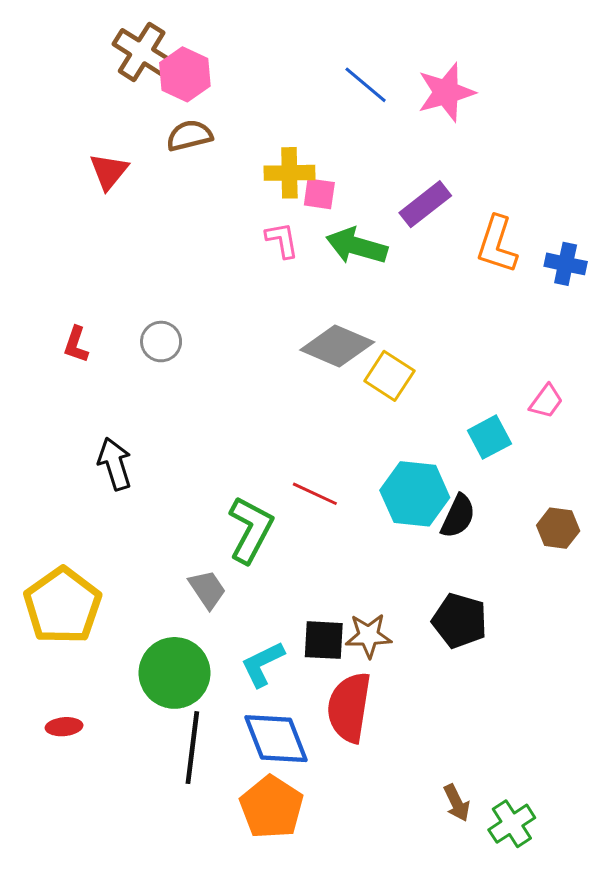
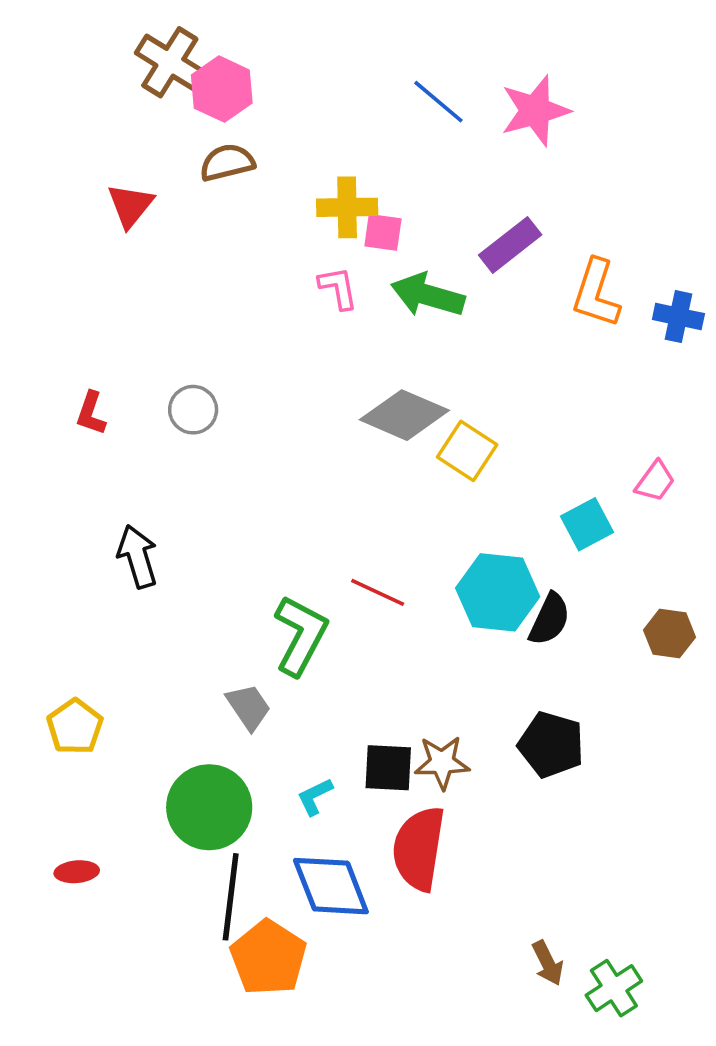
yellow pentagon: (63, 606) -> (75, 727), size x0.6
cyan L-shape: (263, 664) -> (315, 797), size x0.7
orange pentagon: (272, 807) -> (268, 958), moved

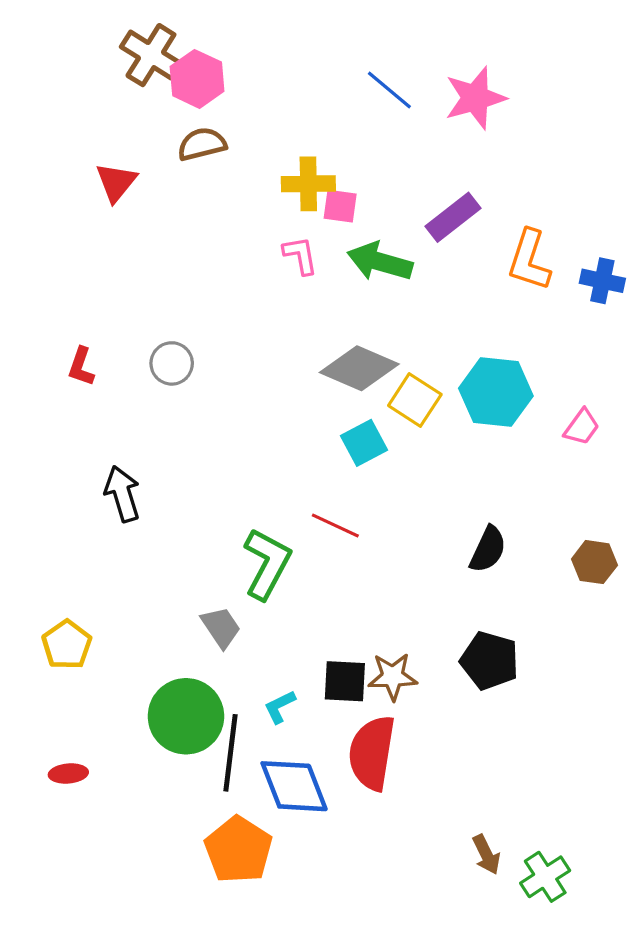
cyan square: (587, 524) -> (364, 443), moved
cyan hexagon: (498, 592) -> (496, 392), moved
black line: (231, 897) -> (230, 753), moved

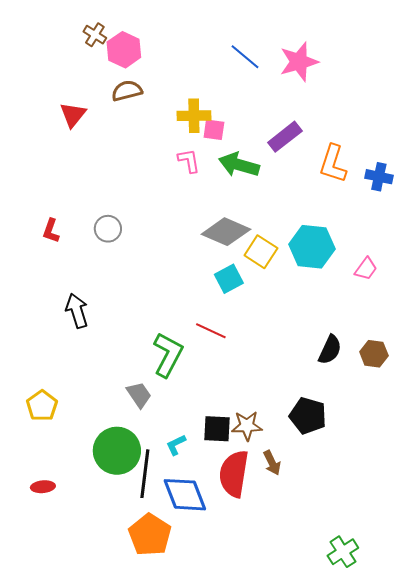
brown cross: (151, 55) -> (95, 35), size x0.6
black semicircle: (488, 549) -> (330, 350), moved
brown arrow: (486, 855) -> (272, 463), moved

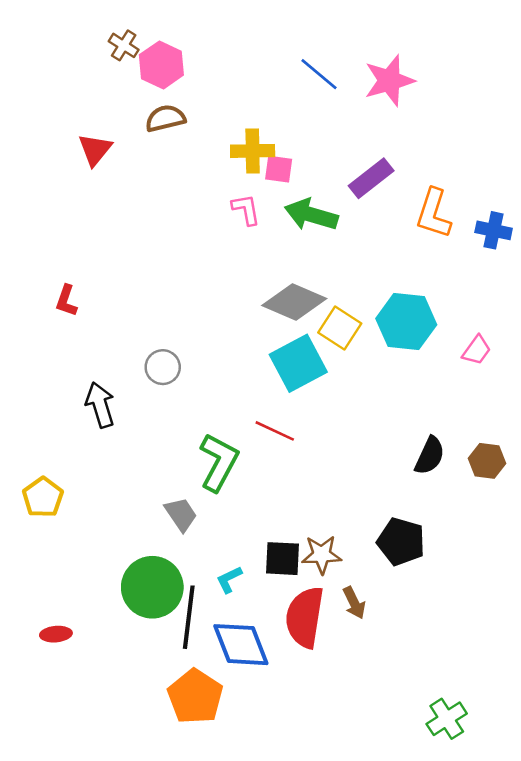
gray circle: (108, 229) -> (163, 367), moved
cyan square: (229, 279) -> (298, 363), size x1.5
yellow pentagon: (42, 406) -> (43, 497), moved

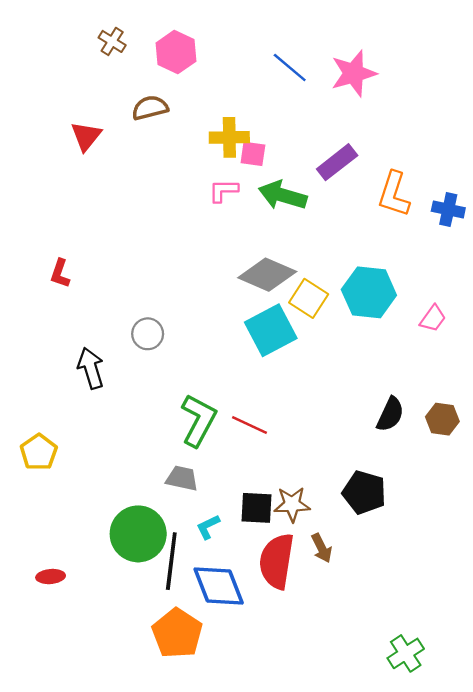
pink hexagon: (161, 65) -> (176, 52), moved
pink L-shape: (246, 210) -> (223, 191), turned -80
red line: (275, 431) -> (249, 425), moved
gray trapezoid: (181, 514) -> (182, 478), moved, turned -44

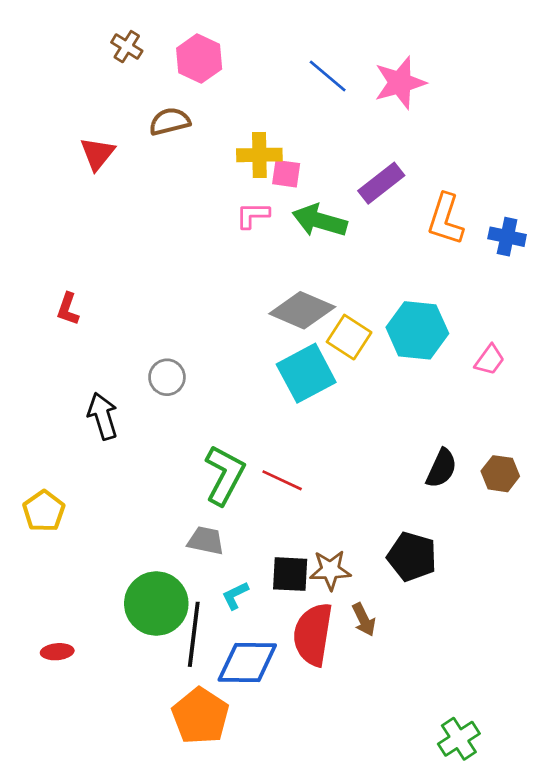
blue diamond: (219, 586) -> (247, 662), turned -68

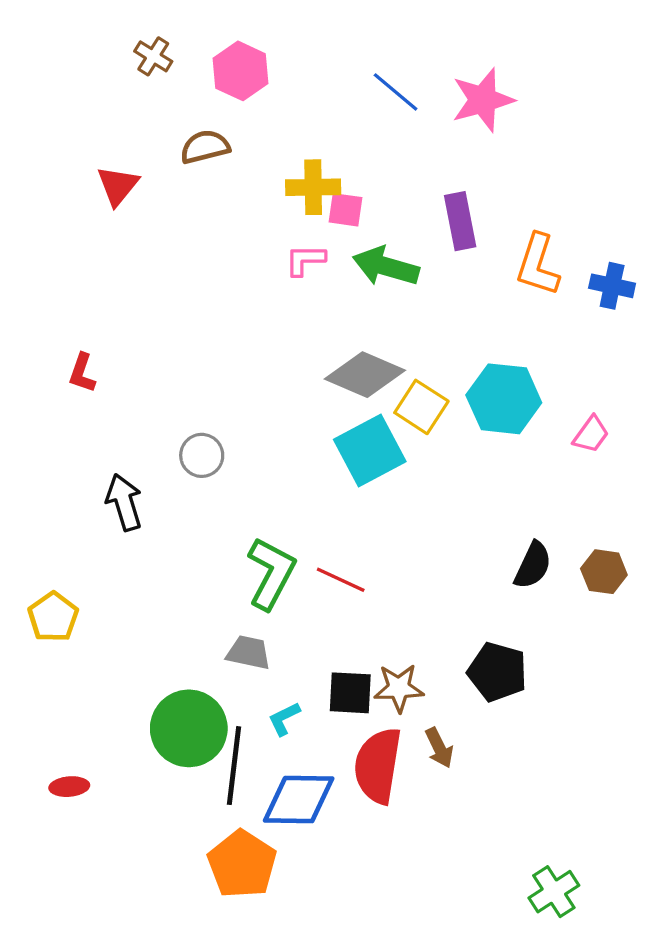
purple rectangle: (381, 183) -> (460, 221), turned -63

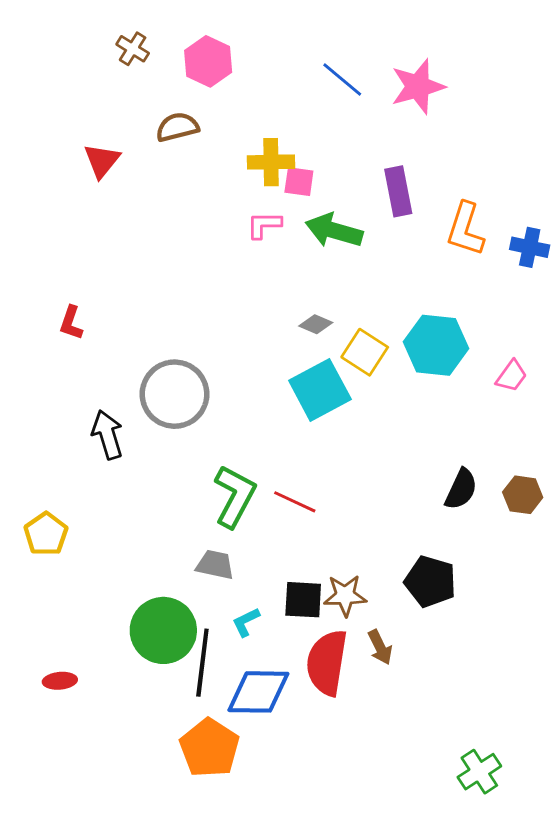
gray diamond: (365, 375) -> (316, 324), size x0.5
gray circle: (202, 455) -> (175, 394), size x1.8

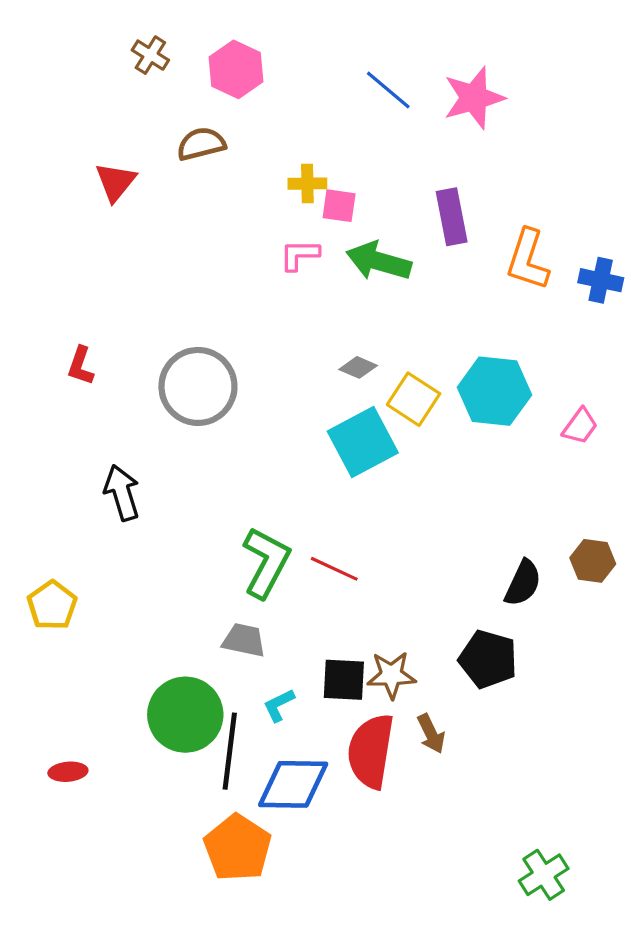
yellow cross: (271, 162) -> (307, 184), size x0.7
gray circle: (175, 394) -> (198, 386), moved
black semicircle: (461, 489) -> (523, 583), moved

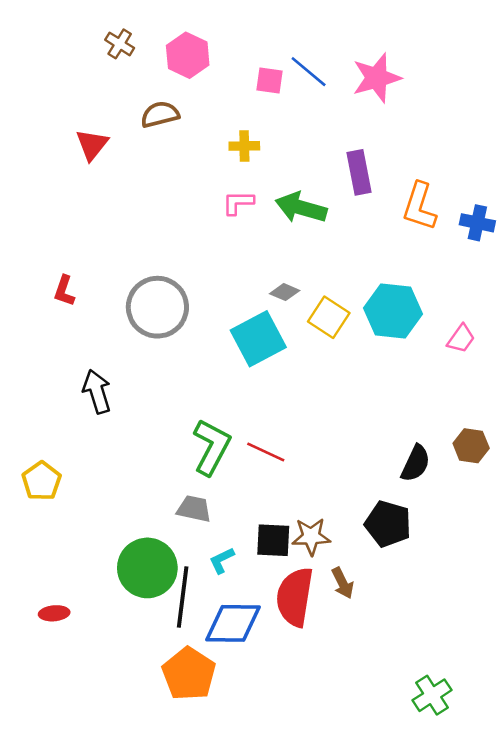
pink square: (339, 206) -> (270, 80), moved
cyan square: (363, 442) -> (258, 339), moved

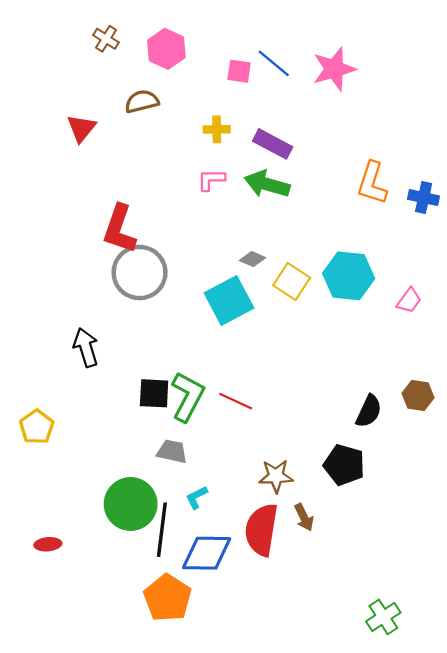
purple rectangle: (359, 172) -> (273, 144), moved, turned -51
red L-shape: (64, 291) -> (119, 229), moved, size x1.8
black square: (273, 540) -> (154, 393), moved

